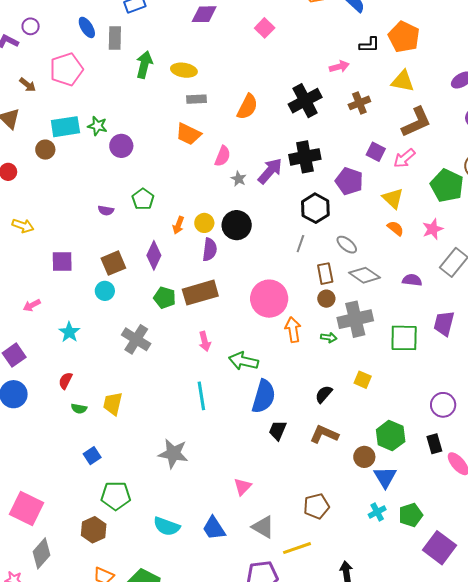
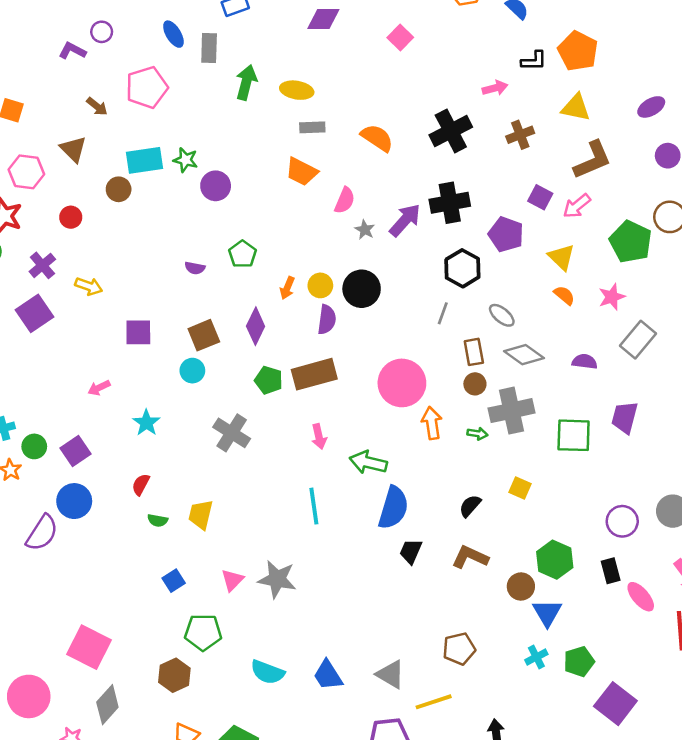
orange semicircle: (247, 107) -> (377, 138), turned -84
pink triangle: (242, 487) -> (232, 580), moved

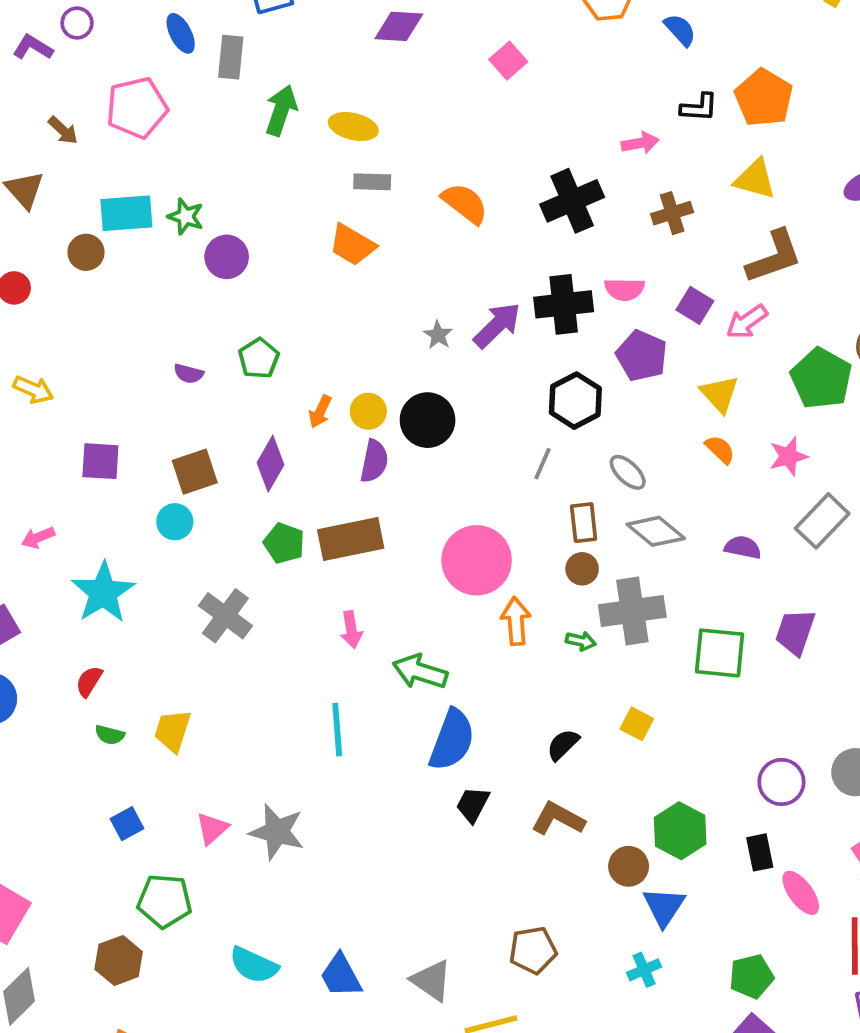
pink semicircle: (345, 200) -> (625, 289), moved, turned 64
cyan star: (146, 423) -> (103, 593), size x1.6
green pentagon: (579, 661) -> (751, 976), moved

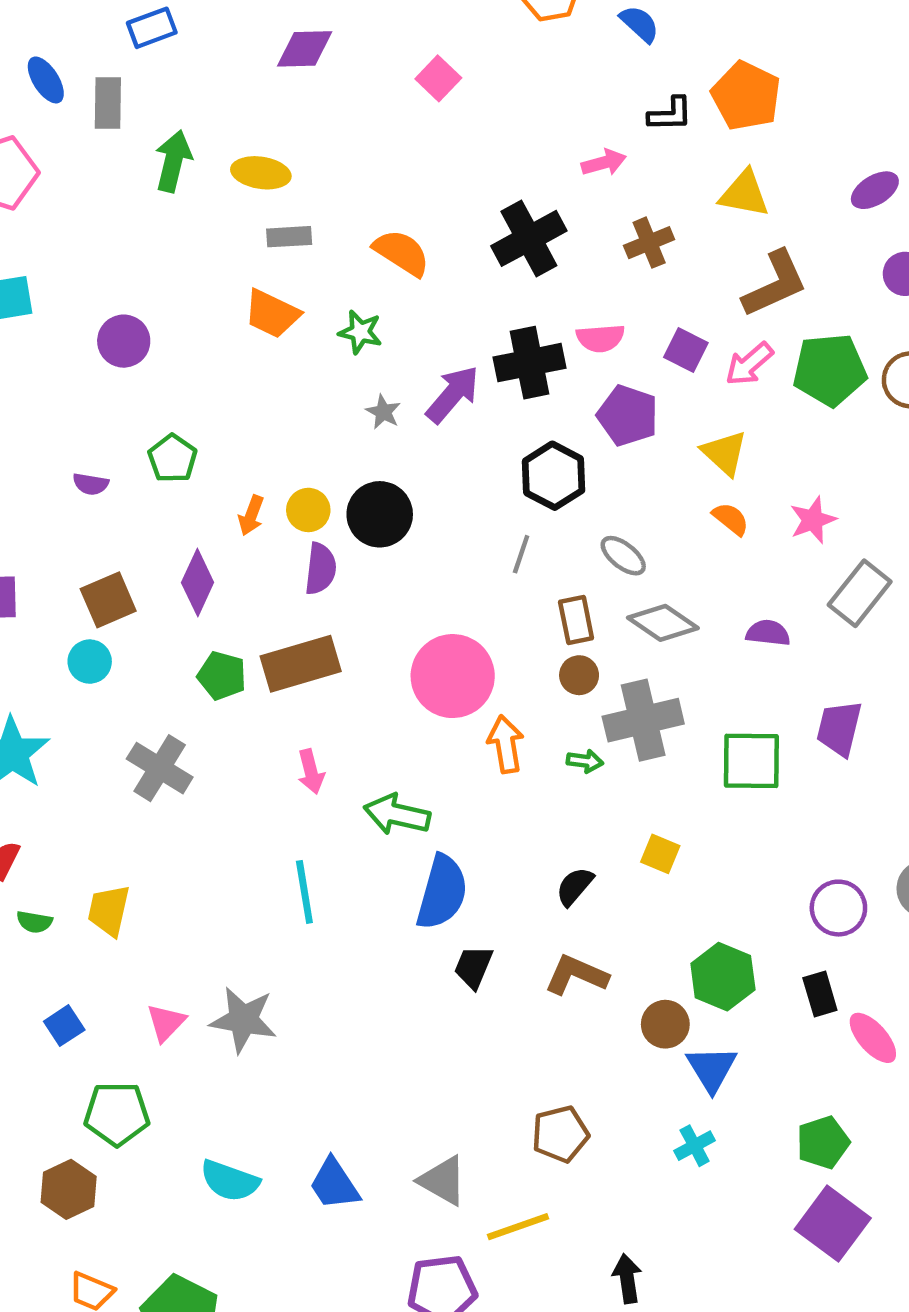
green star: (186, 216) -> (360, 332), moved
green pentagon: (821, 378) -> (830, 370), moved, turned -30

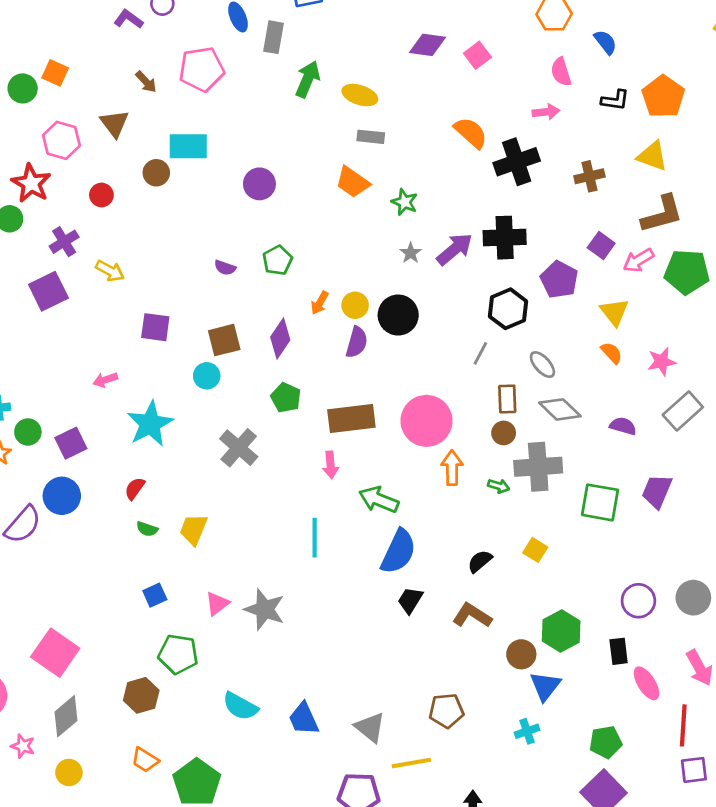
purple diamond: (305, 49) -> (428, 45), moved
pink arrow: (604, 163) -> (546, 112), moved
orange semicircle: (402, 253) -> (471, 133), moved
pink semicircle: (600, 338) -> (561, 72), moved, turned 68
brown rectangle: (301, 664) -> (351, 418), moved

